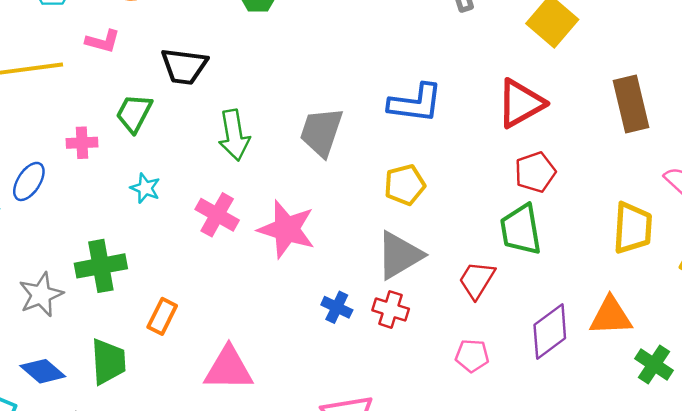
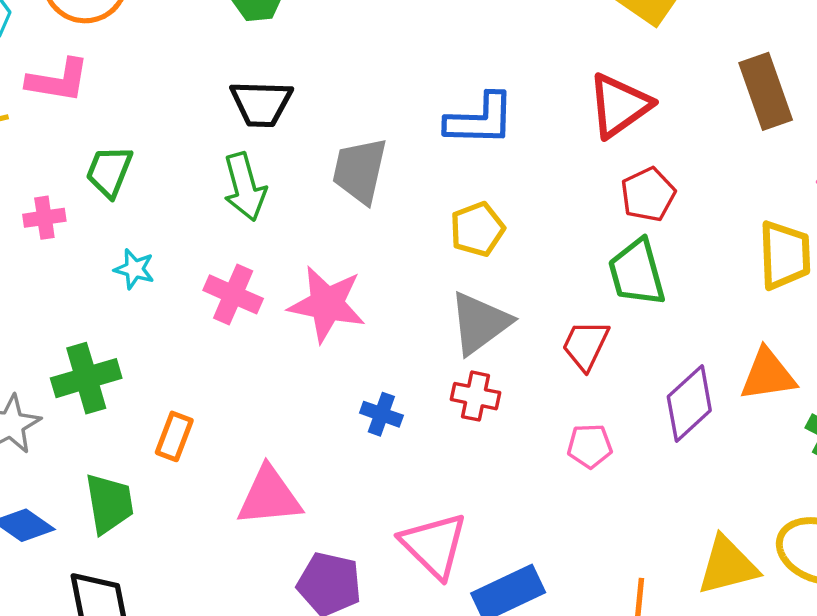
pink L-shape: (103, 41) -> (58, 80), size x1.4
black trapezoid: (184, 66) -> (261, 103), moved
blue cross: (337, 307) -> (381, 414), moved

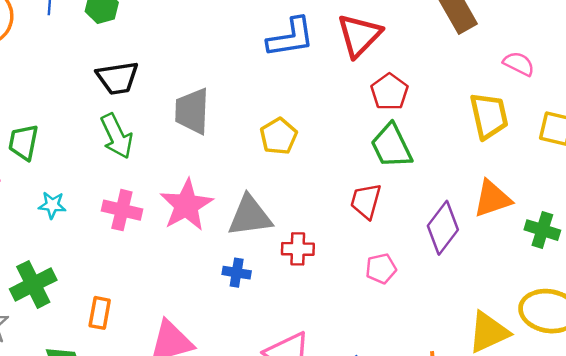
blue L-shape: (480, 120) -> (291, 37), moved
pink star: (327, 304) -> (186, 205), turned -30
gray triangle: (480, 323) -> (250, 216), moved, turned 39

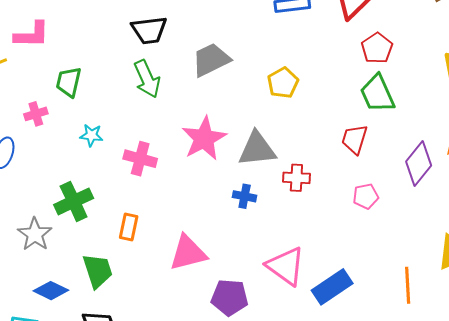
gray trapezoid: (192, 111) -> (211, 60), turned 60
pink cross: (122, 210) -> (140, 159), moved

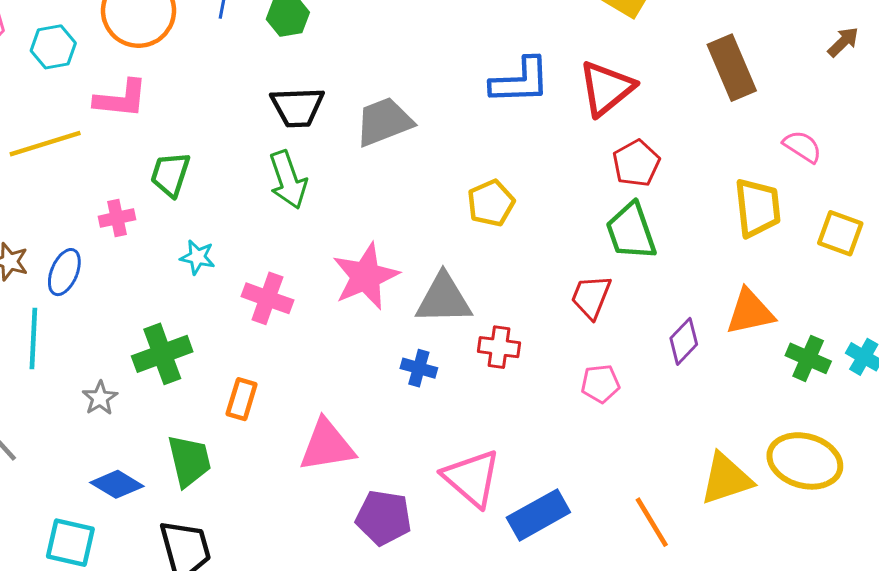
gray trapezoid: (211, 60) -> (384, 122), moved
purple diamond: (419, 163) -> (684, 341), size x0.7
gray star: (35, 234) -> (100, 398), size x0.7
orange line: (408, 285) -> (652, 522), turned -33

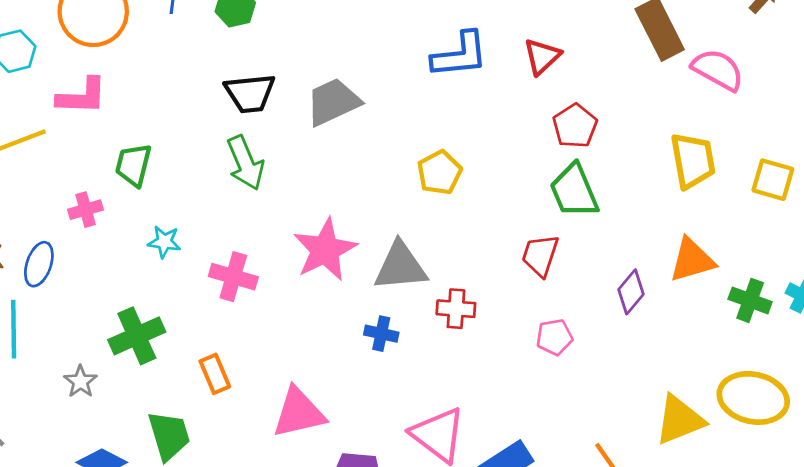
red triangle: (606, 88) -> (542, 56), size x0.7
pink semicircle: (802, 147) -> (718, 70), moved, size x1.4
orange rectangle: (242, 399) -> (215, 374), turned -36

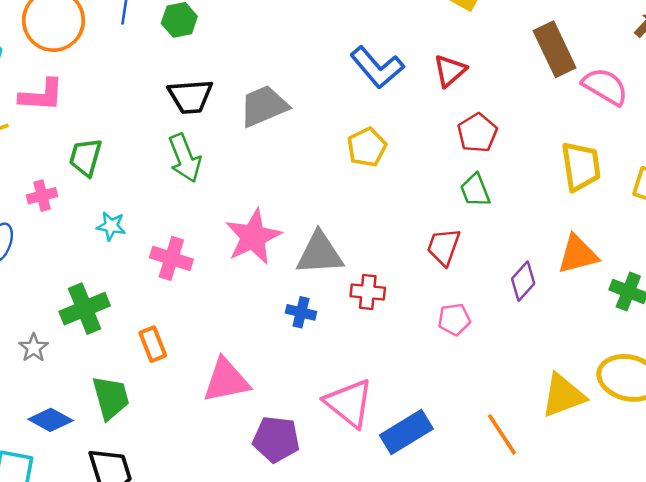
blue L-shape: (460, 55) -> (377, 67), turned 54
yellow pentagon: (439, 173) -> (367, 147), moved
green trapezoid: (574, 191) -> (475, 190), size x0.7

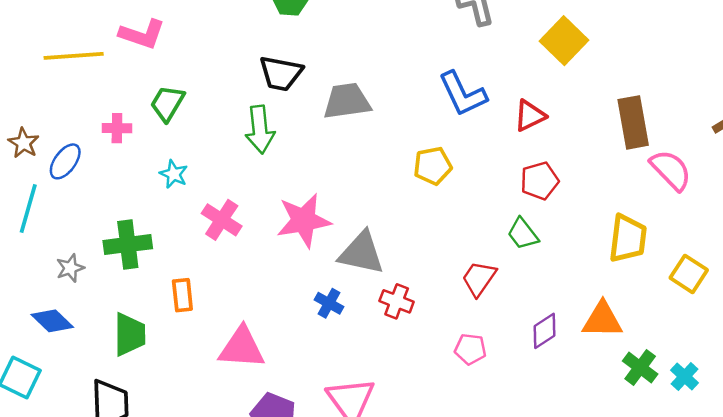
green trapezoid: (475, 190) -> (523, 234), turned -32
blue diamond: (51, 420) -> (52, 321), moved

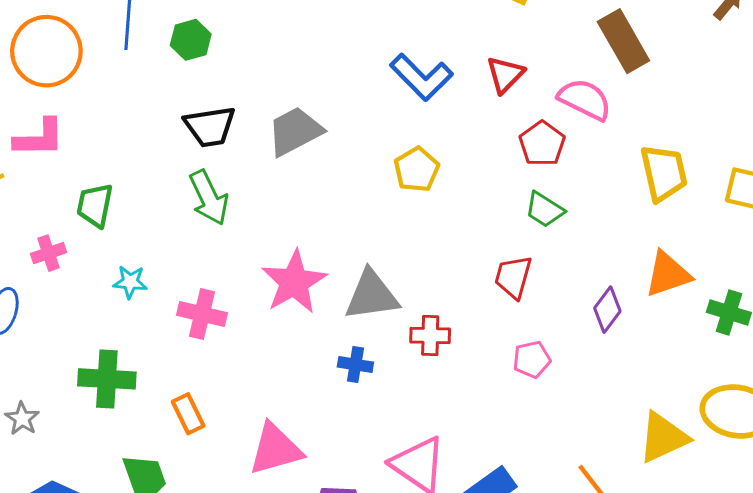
pink semicircle: (671, 170) -> (585, 99), moved
green cross: (128, 245) -> (107, 379), turned 30
gray star: (70, 268) -> (22, 419), moved

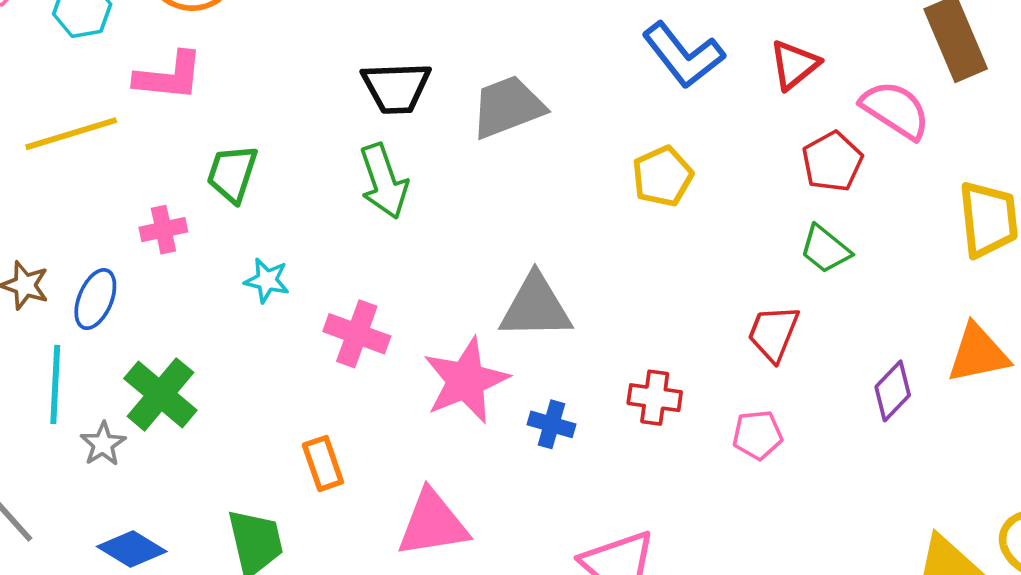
pink star: (294, 282) -> (466, 380), moved
gray triangle: (372, 295) -> (536, 307), moved
pink pentagon: (532, 359) -> (757, 435), moved
green cross: (107, 379) -> (160, 394), moved, turned 30

